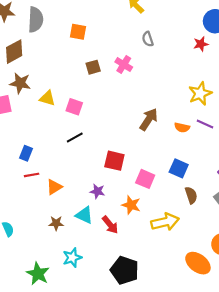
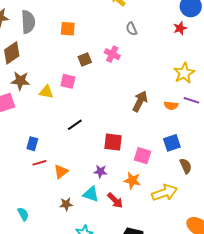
pink square: (74, 107) -> (68, 81), moved
blue square: (179, 168) -> (172, 143), turned -36

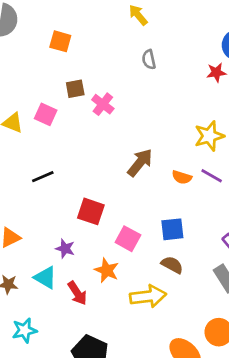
pink cross: (112, 54) -> (103, 104), moved
brown semicircle: (186, 166) -> (172, 265), moved, turned -49

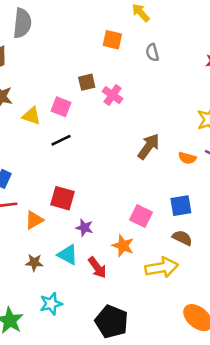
orange square: (60, 41) -> (112, 40), moved
black line: (43, 177) -> (61, 140), moved
red square: (91, 211) -> (62, 198), moved

